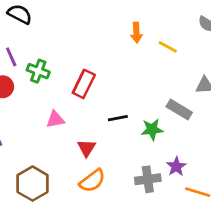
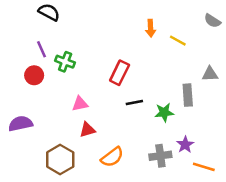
red rectangle: (84, 84) -> (120, 73), moved
gray rectangle: (179, 110) -> (188, 95), turned 55
red triangle: (87, 148) -> (87, 130), moved, turned 42

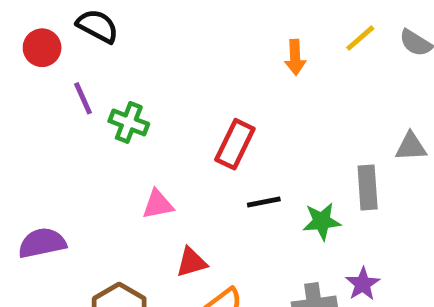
yellow line: (178, 41) -> (360, 38), moved, turned -70
red circle: (34, 75) -> (42, 48), moved
red triangle: (87, 130) -> (192, 262), moved

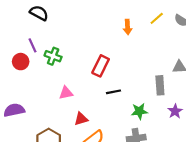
red circle: (42, 48) -> (21, 62), moved
green star: (322, 221) -> (139, 111), moved
purple star: (363, 284) -> (175, 111), moved

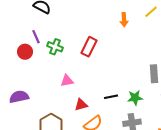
red rectangle: (101, 66) -> (89, 47), moved
black line: (114, 92) -> (111, 97), moved

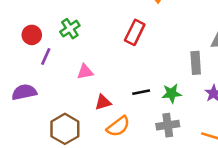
purple line: (36, 37) -> (46, 57), moved, turned 48
green cross: (55, 47) -> (70, 29), turned 35
red rectangle: (89, 47) -> (135, 32), moved

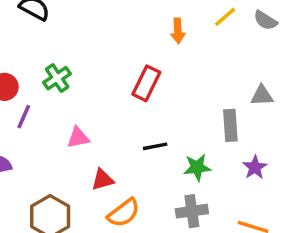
black line: (141, 92) -> (155, 146), moved

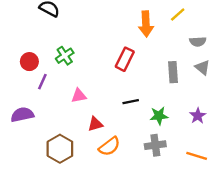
gray semicircle: (265, 20) -> (198, 42), moved, turned -35
orange arrow: (178, 31) -> (146, 24), size x1.5
gray triangle: (262, 96) -> (202, 67), turned 42
gray rectangle: (230, 125) -> (173, 72), moved

